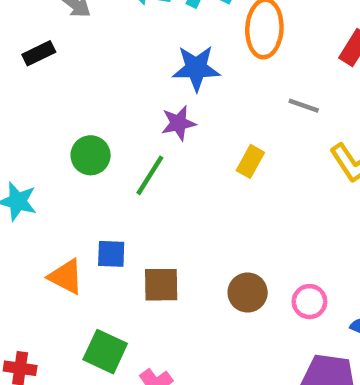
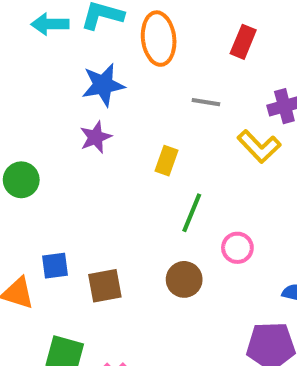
green line: (150, 175) -> (192, 213), moved
pink circle: (309, 302) -> (237, 248), moved

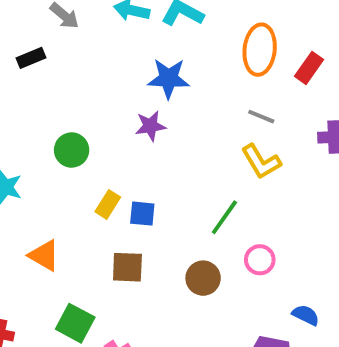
orange ellipse: (159, 39) -> (260, 50), moved
yellow L-shape: (259, 146) -> (261, 162), moved
yellow rectangle: (166, 161) -> (108, 204), moved
blue square: (55, 266) -> (142, 214), moved

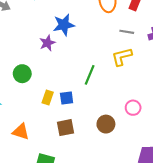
gray line: (261, 117) -> (127, 32), moved
purple star: (150, 126) -> (47, 43), moved
yellow L-shape: (261, 162) -> (122, 57), turned 120
green line: (224, 217) -> (90, 75), moved

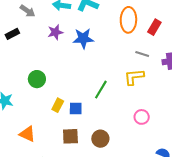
purple star: (47, 43) -> (55, 32), moved
pink circle: (133, 108) -> (142, 117), moved
brown circle: (106, 124) -> (100, 139), moved

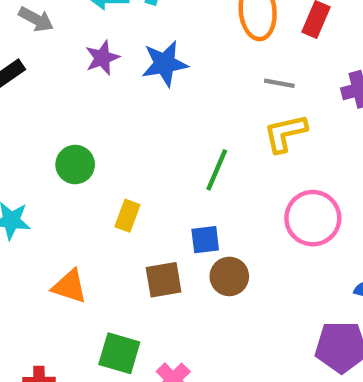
gray line: (142, 54) -> (279, 83), moved
blue square: (76, 108) -> (205, 240), moved
pink circle: (142, 117) -> (313, 218), size x1.6

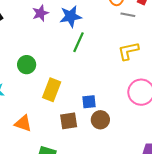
gray line: (279, 83) -> (128, 15), moved
green line: (217, 170) -> (79, 42), moved
yellow rectangle: (127, 216) -> (52, 90), size x1.5

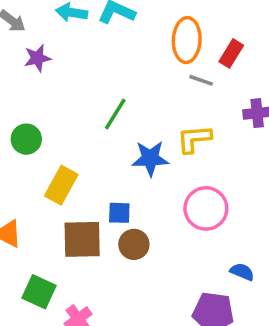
purple star: (40, 13) -> (37, 58), moved
blue star: (71, 16) -> (150, 158), moved
brown square: (69, 121) -> (82, 239), size x1.4

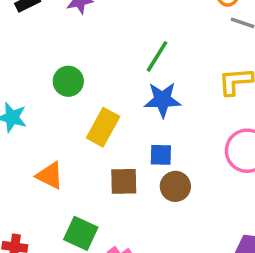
blue star: (150, 158) -> (163, 100), moved
brown square: (82, 239) -> (124, 181), size x0.7

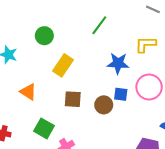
blue star: (163, 100) -> (118, 63), moved
blue square: (161, 155) -> (121, 94), moved

